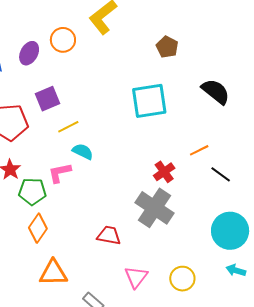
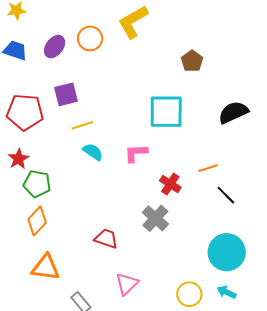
black semicircle: (216, 91) -> (233, 112), turned -72
red cross: (164, 172) -> (170, 184), turned -30
pink L-shape: (60, 173) -> (136, 153), moved
gray cross: (154, 208) -> (155, 218), size x0.7
yellow circle: (182, 279) -> (189, 294), moved

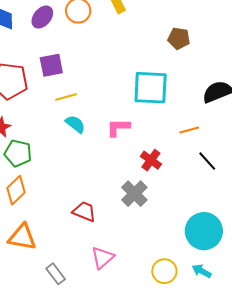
brown pentagon: (192, 61) -> (179, 38), turned -30
orange line: (208, 168) -> (189, 130), moved
black line: (226, 195) -> (207, 161), moved

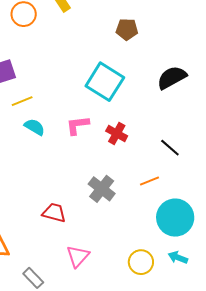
cyan square: (151, 88) -> (105, 82), turned 36
orange line: (189, 130) -> (150, 181), moved
red cross: (151, 160) -> (117, 134), moved

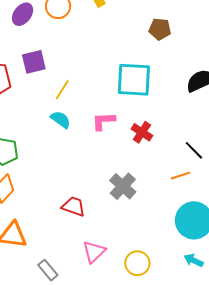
cyan square: (105, 82) -> (134, 80), turned -33
yellow line: (22, 101) -> (62, 90), moved, turned -40
orange line: (150, 181) -> (180, 176), moved
yellow circle: (141, 262) -> (137, 263), moved

